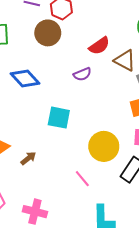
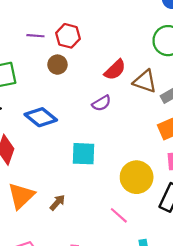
brown circle: (48, 33) -> (57, 65), size x0.7

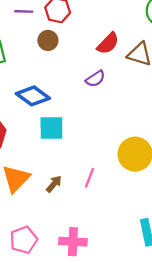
cyan square: (83, 154) -> (51, 128), moved
pink line: (119, 215) -> (90, 178), moved, turned 72

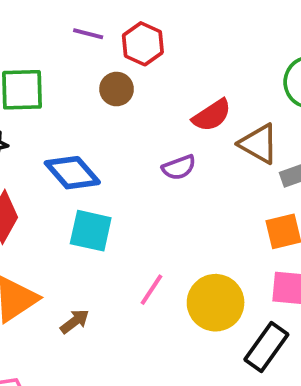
pink line: (90, 178) -> (151, 290), moved

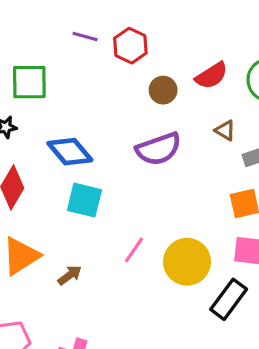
brown circle: (117, 89) -> (163, 90), moved
red semicircle: (212, 115) -> (212, 76), moved
brown triangle: (259, 144) -> (225, 130), size x0.6
purple semicircle: (179, 167) -> (159, 149), size x1.6

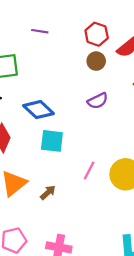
red hexagon: (130, 46) -> (97, 34), moved
purple semicircle: (159, 149) -> (98, 101), size x0.7

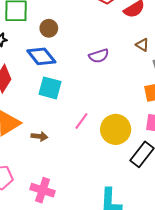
brown circle: (96, 61) -> (49, 28), moved
brown arrow: (48, 192) -> (39, 136), turned 42

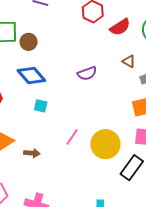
brown circle: (49, 28) -> (29, 42), moved
cyan square: (50, 88) -> (41, 106), size x0.6

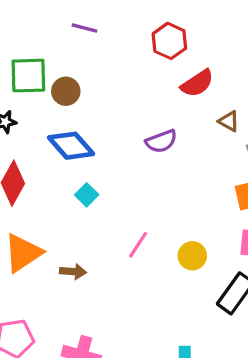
red semicircle: (120, 27) -> (197, 83), moved
cyan square: (41, 106) -> (87, 195), turned 32
yellow circle: (105, 144) -> (192, 256), size x0.6

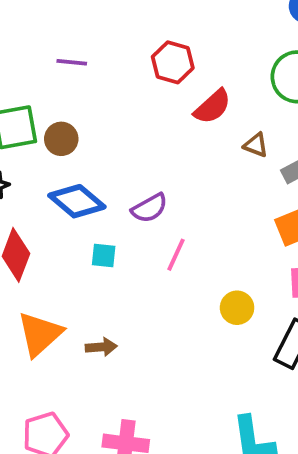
purple semicircle: (161, 141) -> (150, 208), moved
cyan square: (87, 195) -> (104, 255), turned -30
pink line: (138, 245) -> (176, 255), moved

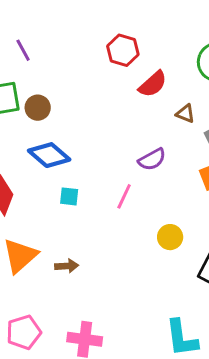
purple line: (72, 62) -> (23, 50), moved, turned 55
purple semicircle: (150, 208) -> (152, 159), moved

